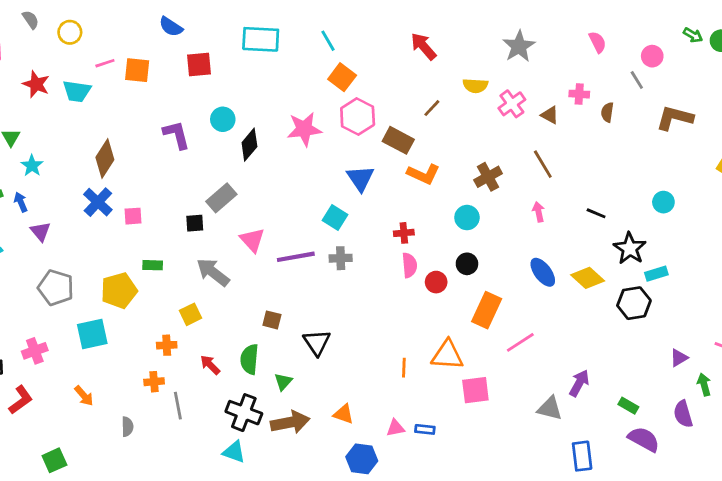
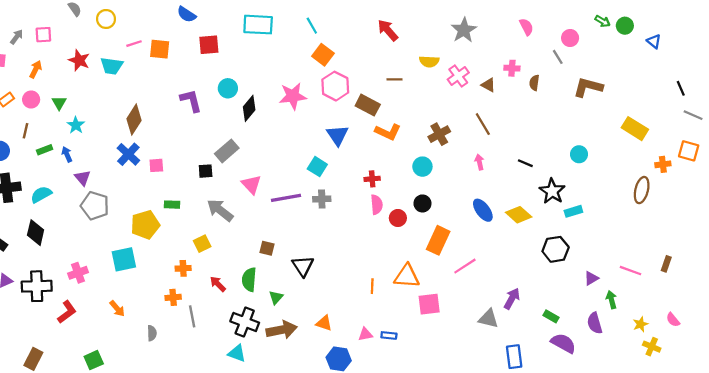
brown line: (432, 108) -> (395, 79), turned 48
gray pentagon: (56, 288) -> (95, 206), moved
black hexagon: (634, 303) -> (556, 249), moved

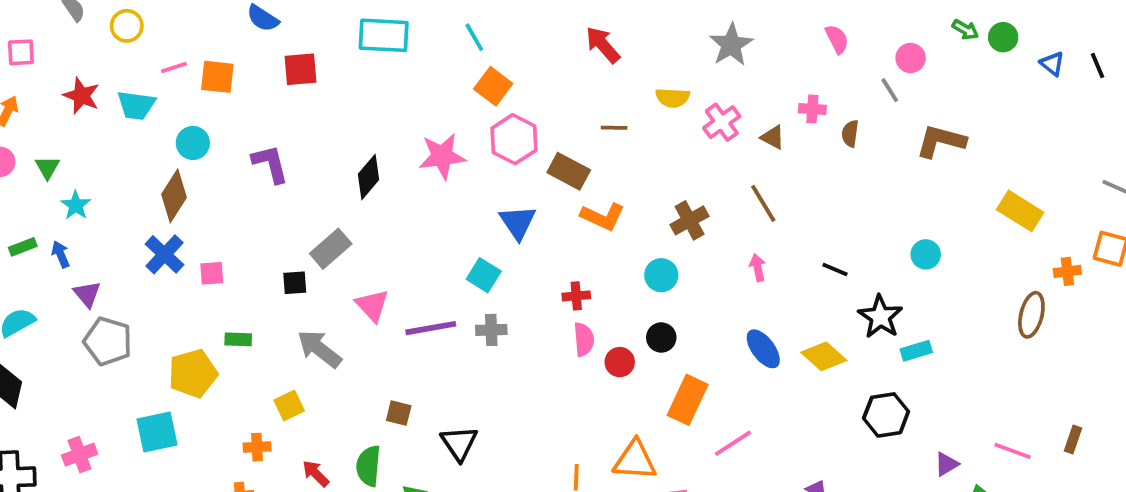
cyan circle: (228, 88) -> (193, 143), moved
black line: (681, 88) -> (1098, 66), moved

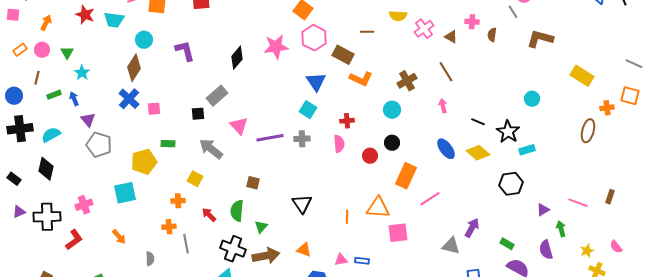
black line: (835, 269) -> (478, 122), moved
cyan square: (484, 275) -> (308, 110), moved
pink semicircle: (584, 339) -> (339, 144), moved
yellow square: (289, 405) -> (195, 179), turned -35
black triangle: (459, 443) -> (302, 204), moved

